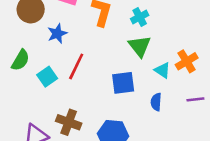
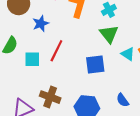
cyan square: (47, 77) -> (32, 59), turned 35
blue semicircle: (156, 102) -> (123, 100), moved, turned -40

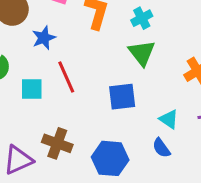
red line: (56, 51) -> (66, 77), turned -50
cyan triangle: (128, 54) -> (169, 119), moved

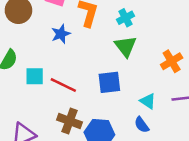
blue star: (44, 38) -> (61, 34), moved
red line: (66, 77) -> (63, 85), moved, turned -40
brown cross: (57, 143) -> (70, 121), moved

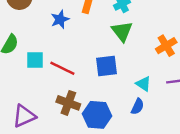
blue semicircle: (142, 125) -> (138, 107), turned -119

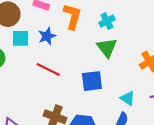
cyan square: (35, 60) -> (20, 38), moved
red line: (62, 68) -> (48, 69), moved

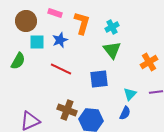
cyan triangle: (128, 98) -> (130, 94), turned 40

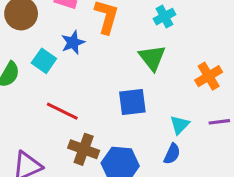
cyan cross: (112, 27) -> (164, 17), moved
cyan square: (37, 42) -> (44, 61), moved, turned 35
red line: (61, 69) -> (62, 111), moved

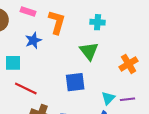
cyan cross: (164, 17) -> (98, 22), turned 32
cyan square: (44, 61) -> (13, 63), moved, turned -35
purple line: (219, 122) -> (127, 99), moved

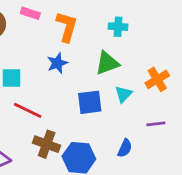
blue star: (33, 40) -> (57, 63), moved
green triangle: (89, 51) -> (107, 63), turned 48
cyan triangle: (108, 98) -> (123, 94), moved

